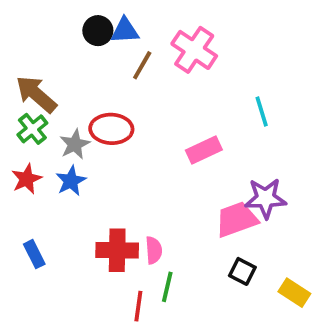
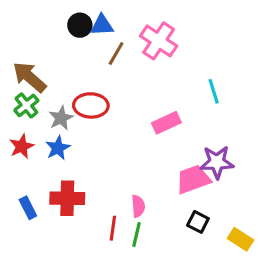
red cross: (117, 250) -> (67, 198), moved
pink semicircle: (154, 250) -> (138, 206), moved
red line: (138, 306) -> (113, 228), moved

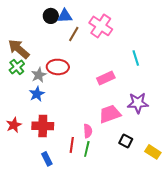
red star: (22, 146) -> (14, 125), moved
pink trapezoid: (193, 179) -> (110, 114), moved
blue rectangle: (28, 208) -> (47, 159), moved

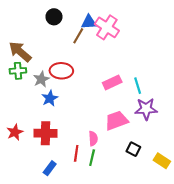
blue triangle: (65, 16) -> (89, 22), moved
cyan line: (136, 58) -> (138, 86), moved
green cross: (17, 67) -> (18, 71), turned 35
blue star: (37, 94) -> (50, 98), moved
blue rectangle: (47, 159) -> (50, 168), turned 64

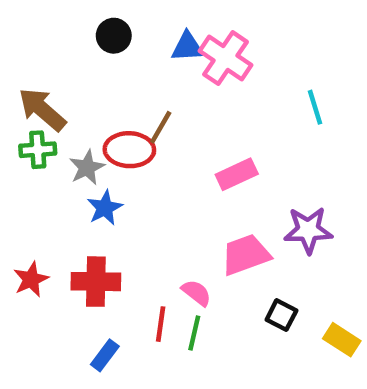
brown line: (78, 36) -> (161, 127), moved
cyan line: (138, 86) -> (315, 107), moved
pink semicircle: (93, 139) -> (196, 293), turned -48

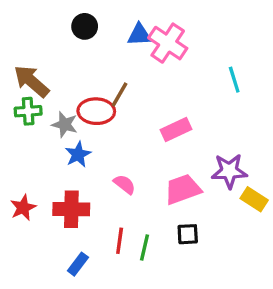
gray star: (87, 168) -> (65, 124), turned -30
pink semicircle: (196, 293) -> (125, 184), moved
black square: (281, 315) -> (188, 234), moved, turned -30
yellow rectangle: (342, 340) -> (254, 199), moved

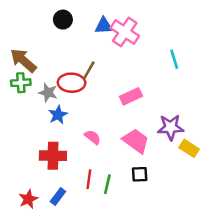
pink trapezoid: (183, 189) -> (136, 141), turned 56
red star: (23, 208) -> (28, 199), moved

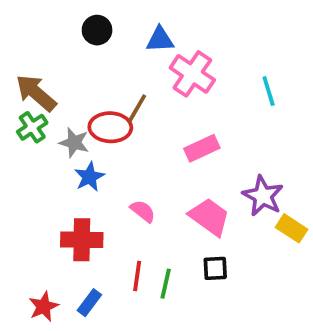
pink cross: (125, 32) -> (192, 74), moved
green cross: (21, 83) -> (32, 127), turned -30
purple star: (171, 127) -> (263, 196), turned 30

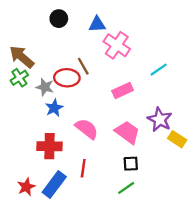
cyan line: (269, 91) -> (159, 70), moved, turned 72
brown line: (137, 108) -> (83, 66), turned -60
pink semicircle: (143, 211) -> (87, 129), size x1.5
green line: (166, 284) -> (126, 188), moved, turned 42
blue rectangle: (89, 303) -> (54, 184), size x1.6

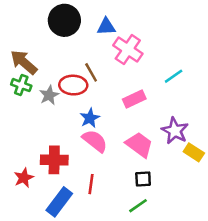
black circle: (59, 19) -> (64, 20), size x1.6
green cross: (19, 78) -> (21, 85), turned -36
gray star: (45, 87) -> (49, 95), turned 30
blue star: (54, 108) -> (90, 118), moved
red star: (26, 187) -> (24, 178), moved

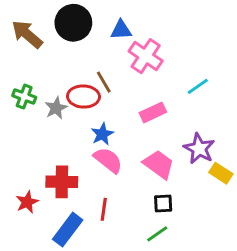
brown arrow: (24, 62) -> (27, 34), moved

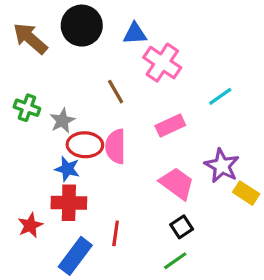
red ellipse: (83, 97) -> (85, 145), moved
blue star: (102, 134) -> (67, 169), moved, turned -30
pink semicircle: (108, 160) -> (116, 146), moved, turned -128
black square: (163, 204) -> (182, 227), turned -30

